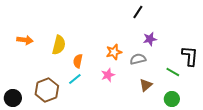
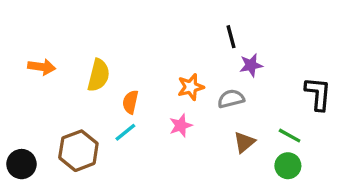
black line: (138, 12) -> (231, 37), moved, turned -48
green line: (173, 72) -> (290, 136), moved

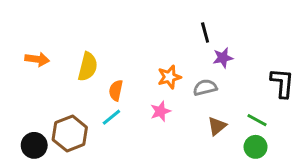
black circle: (21, 164) -> (34, 145), moved

